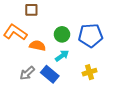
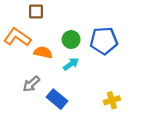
yellow cross: (90, 72) -> (112, 100), moved
blue rectangle: (50, 74) -> (57, 99), moved

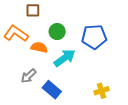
green circle: (71, 40) -> (57, 32), moved
cyan arrow: (71, 64) -> (64, 58), size x1.5

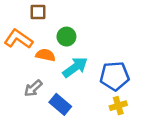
blue pentagon: (94, 37) -> (115, 76), moved

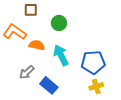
green circle: (66, 37) -> (59, 23), moved
cyan arrow: (75, 67) -> (61, 55), turned -80

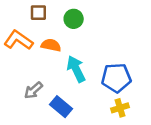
green circle: (59, 23) -> (74, 19), moved
orange semicircle: (37, 45) -> (51, 45), moved

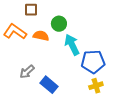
green circle: (74, 19) -> (59, 24), moved
cyan arrow: (76, 69) -> (72, 45), moved

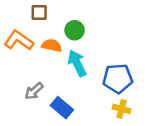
cyan arrow: (72, 45) -> (77, 63), moved
yellow cross: (96, 86) -> (121, 109), turned 32

